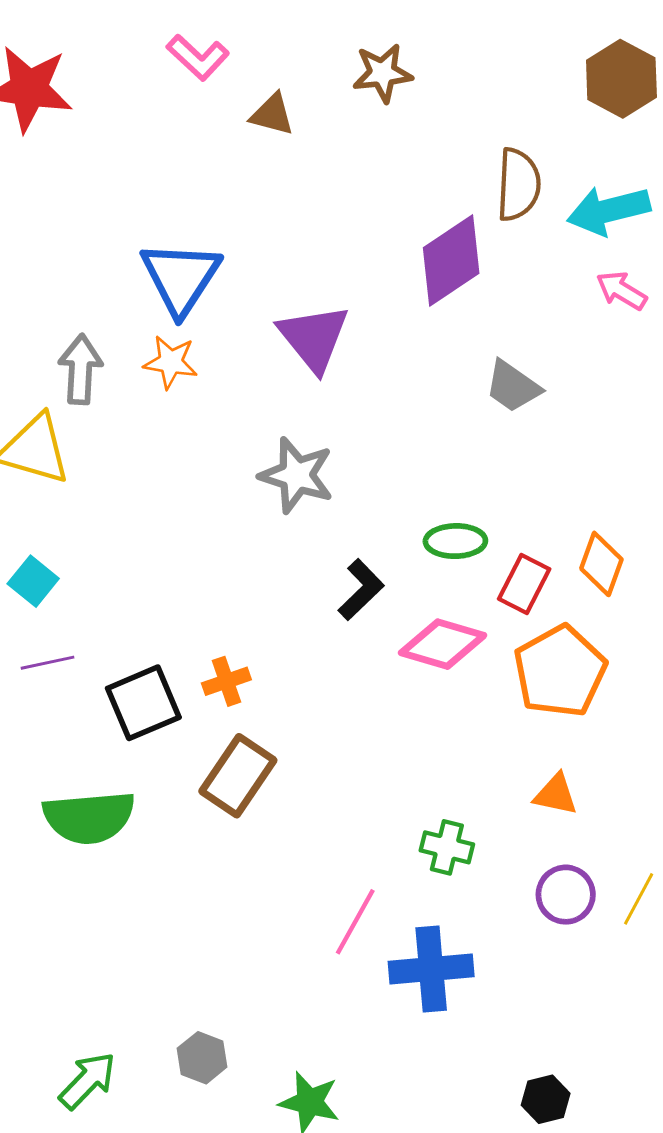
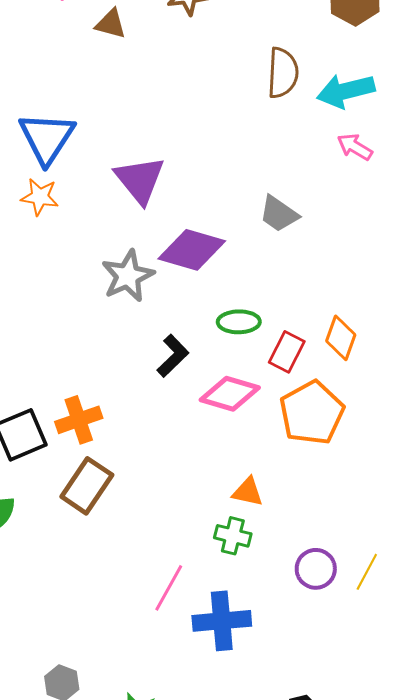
purple diamond: (451, 261) -> (192, 250), moved, turned 50
gray star: (297, 475) -> (128, 276), turned 30
orange cross: (226, 681) -> (79, 420), size x1.4
orange triangle: (556, 794) -> (248, 492), moved

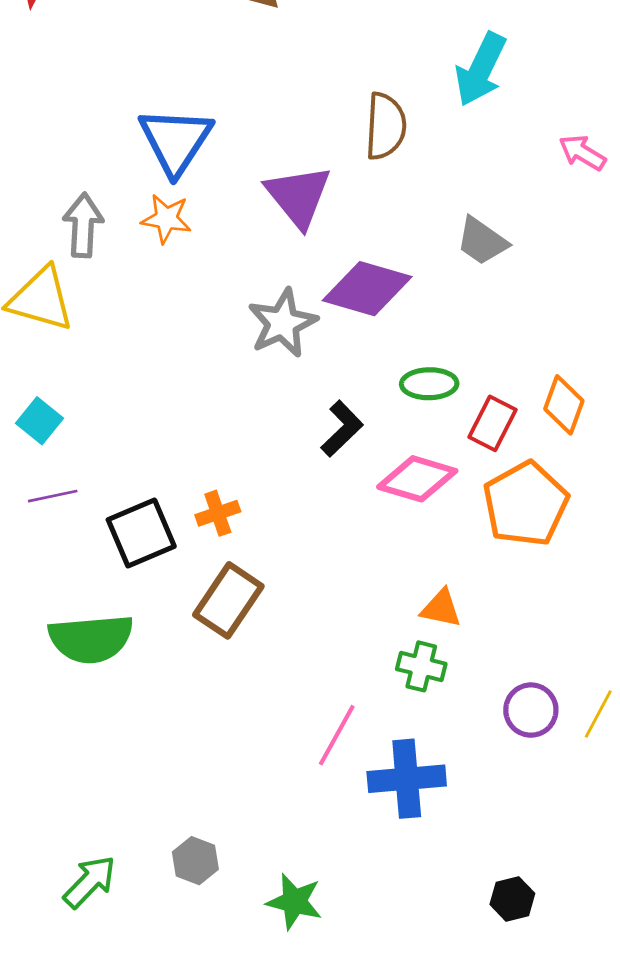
brown semicircle: (283, 73) -> (386, 126), moved
cyan arrow: (346, 91) -> (481, 69), moved, turned -50
orange cross: (79, 420) -> (218, 513), size x0.7

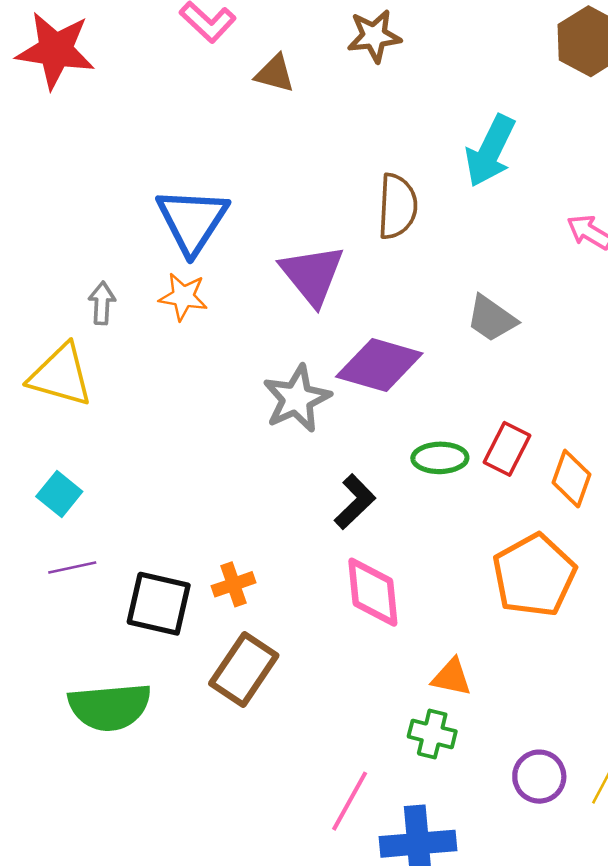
gray arrow: (83, 225) -> (102, 303), size x0.7
red rectangle: (493, 423) -> (507, 449), moved
pink diamond: (417, 479) -> (373, 592), moved, turned 68
black square: (141, 533) -> (159, 604), turned 36

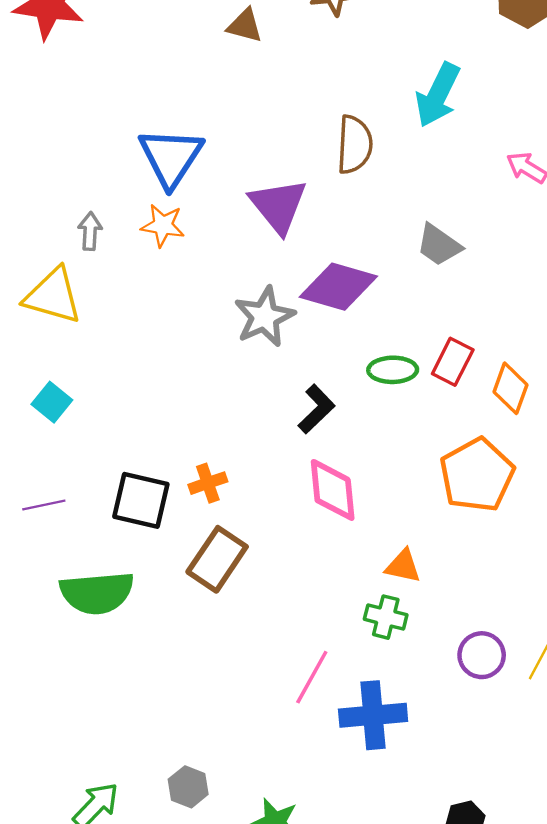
purple line: (72, 568) -> (44, 505), moved

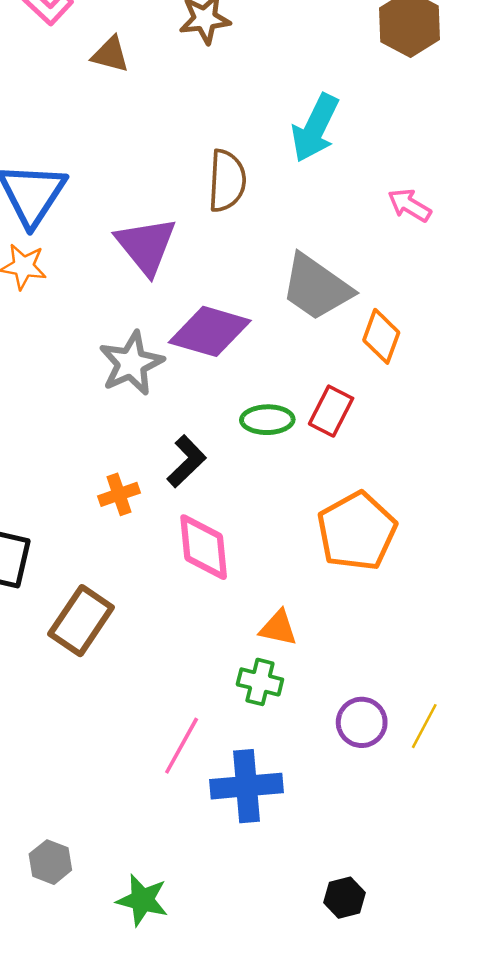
gray trapezoid: (439, 245) -> (316, 287), size x1.5
orange diamond: (510, 388) -> (381, 336), moved
orange cross: (208, 483) -> (119, 494), moved

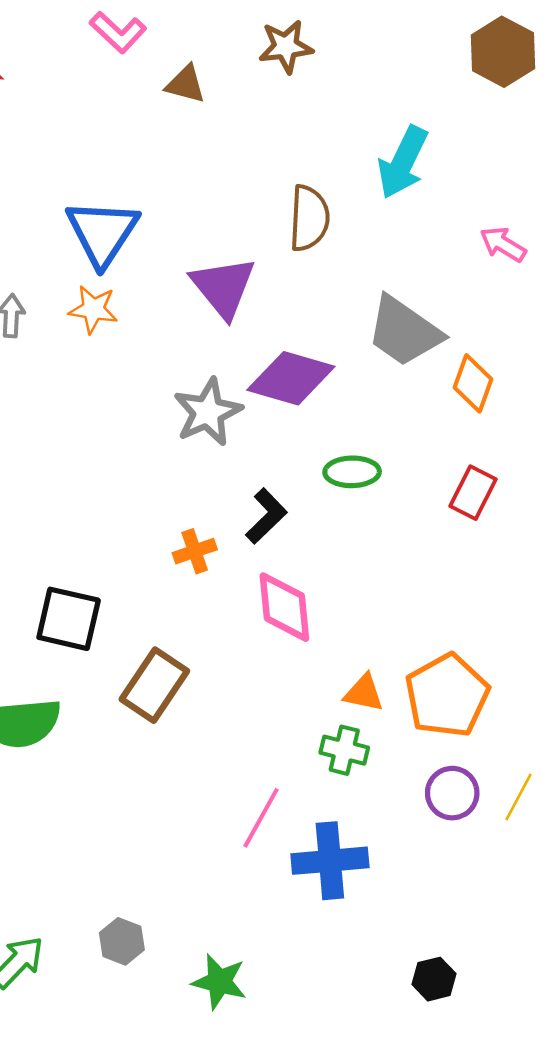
red rectangle: (331, 411) -> (473, 493), moved
orange pentagon: (357, 531) -> (447, 696), moved

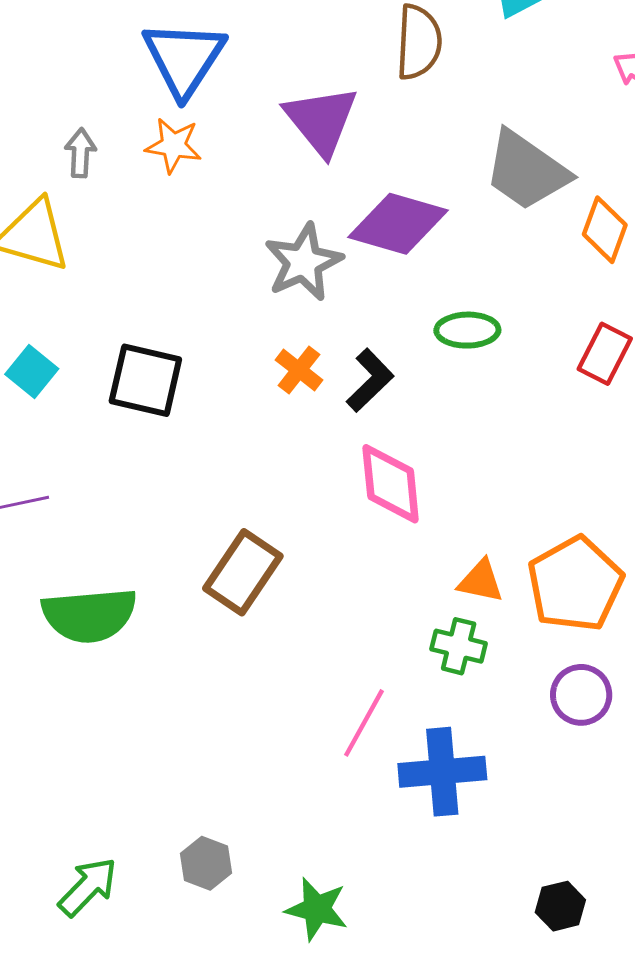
orange cross: (195, 551) -> (299, 370), moved, turned -33
black square: (69, 619) -> (145, 380), moved

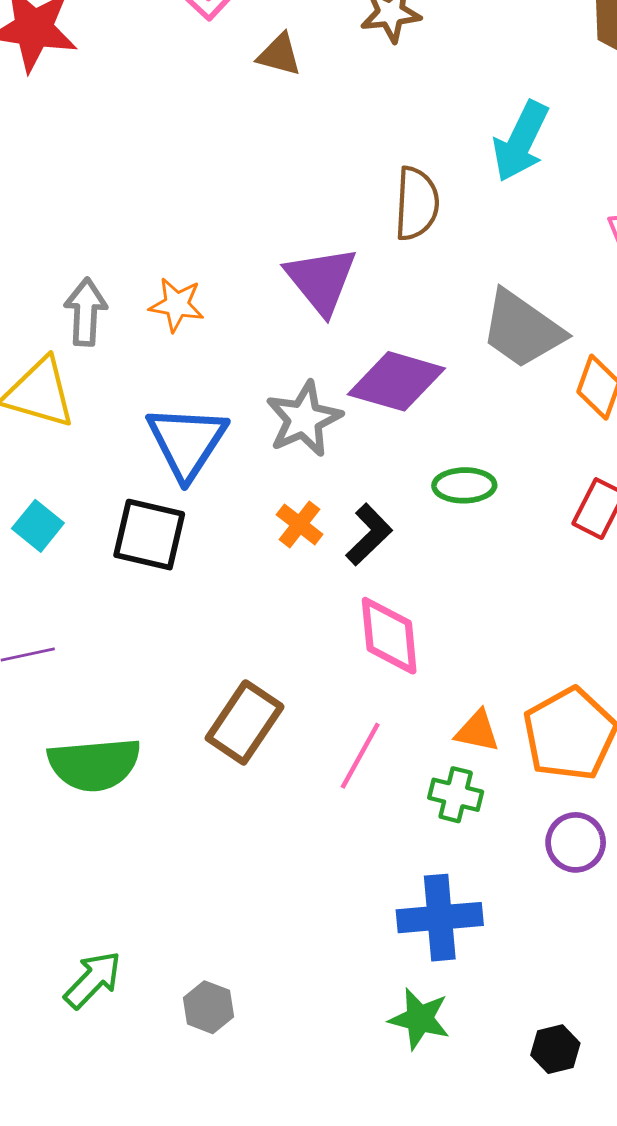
blue triangle: (184, 58) -> (187, 442), moved
gray arrow: (80, 153) -> (86, 312), size x1.4
pink line: (364, 723) -> (360, 756), moved
green arrow: (88, 887) -> (93, 980), moved
green star: (317, 909) -> (419, 1019), moved

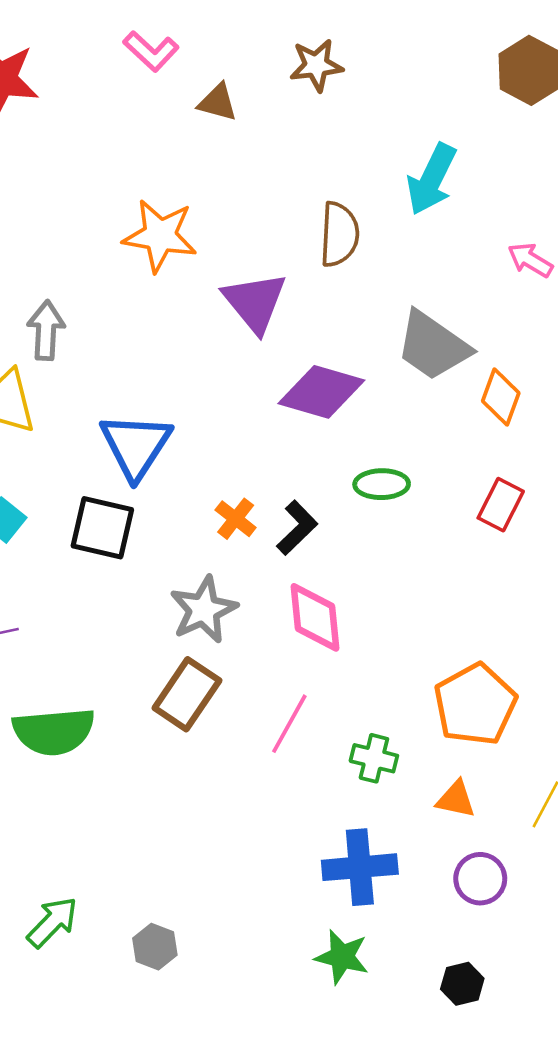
orange star: (177, 305) -> (160, 236), moved, size x1.5
gray star: (304, 419) -> (204, 610), moved
orange triangle: (477, 731) -> (456, 799), moved
purple circle: (576, 842) -> (480, 879), moved

